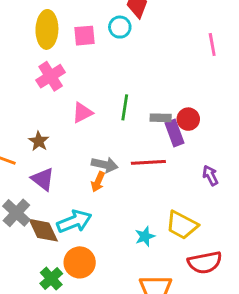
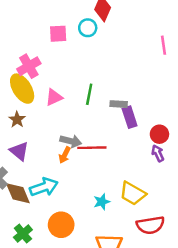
yellow ellipse: (47, 29) -> (22, 89), moved, turned -36
red circle: (188, 119) -> (159, 134), moved
red line: (148, 162) -> (92, 148), moved
orange circle: (80, 262) -> (61, 225), moved

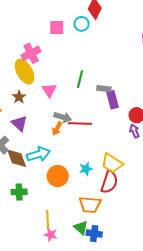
pink triangle: (54, 97) -> (49, 90), moved, turned -42
orange circle: (61, 225) -> (58, 176), moved
red semicircle: (150, 225) -> (109, 182), moved, turned -65
green cross: (23, 234) -> (19, 192), turned 35

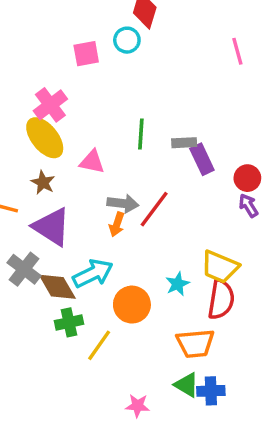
pink triangle: (49, 90) -> (92, 162), turned -35
purple triangle: (19, 123) -> (52, 227), size x1.4
red line: (80, 124) -> (154, 209), turned -45
green cross: (19, 192) -> (69, 322), moved
yellow line: (48, 220) -> (99, 345), moved, turned 48

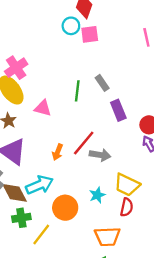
pink square: (86, 54) -> (90, 34), moved
gray rectangle: (184, 143) -> (102, 83), moved, turned 56
gray arrow: (123, 203) -> (100, 155), moved
red semicircle: (221, 299) -> (127, 207), size x0.7

